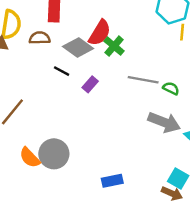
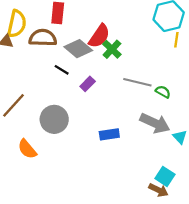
brown semicircle: (40, 38) -> (43, 38), size x1.4
gray circle: (54, 154) -> (54, 119), moved
blue rectangle: (112, 181) -> (109, 134), moved

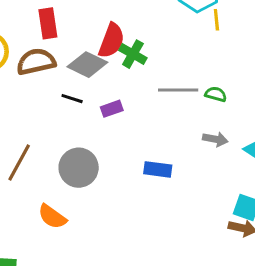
purple rectangle: (88, 84) -> (112, 109), turned 40
gray arrow: (155, 123) -> (215, 139), size x0.6
blue rectangle: (109, 134) -> (158, 169), turned 30

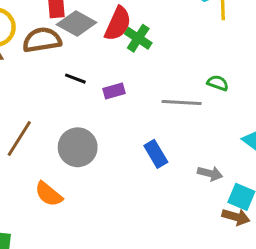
gray diamond: (87, 65) -> (77, 23), moved
gray line: (178, 90) -> (182, 103), moved
gray arrow: (215, 139) -> (210, 173), moved
blue rectangle: (158, 169) -> (156, 154), turned 48

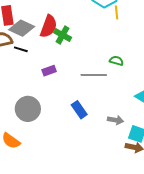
black line: (75, 79) -> (21, 49), moved

